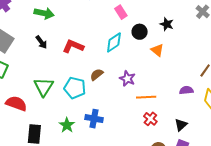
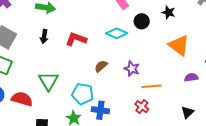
black arrow: (41, 42) -> (44, 37), turned 48
cyan diamond: (114, 43) -> (117, 33), turned 60
orange triangle: (157, 50) -> (179, 45), moved, size x1.6
cyan pentagon: (75, 88) -> (83, 94), moved
red cross: (150, 119) -> (142, 107), moved

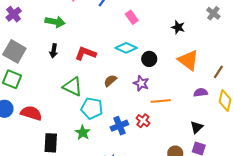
black circle: (142, 21) -> (149, 59), moved
green triangle: (49, 81) -> (73, 87), moved, turned -35
red cross: (142, 107) -> (143, 121), moved
blue cross: (100, 110) -> (119, 126), moved, turned -30

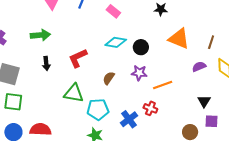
red L-shape: (85, 53) -> (78, 58), turned -30

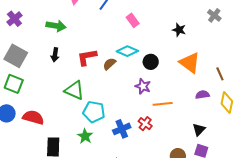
brown line: (211, 42) -> (220, 74), turned -56
brown semicircle: (109, 78) -> (109, 64), moved

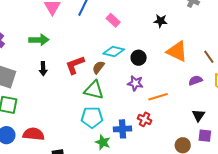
green triangle: (74, 90) -> (94, 90), moved
blue cross: (122, 129) -> (122, 129), turned 30
green star: (85, 136) -> (103, 142), moved

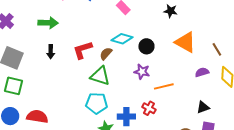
black triangle: (198, 115) -> (203, 107), turned 32

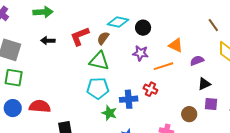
orange triangle: (185, 42) -> (176, 45), moved, size x0.7
black arrow: (51, 52) -> (48, 41), turned 96
purple semicircle: (202, 72) -> (197, 61), moved

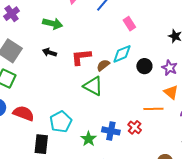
cyan diamond: (118, 22) -> (122, 54), turned -50
purple star: (140, 53) -> (169, 68), moved
cyan pentagon: (98, 88) -> (61, 122), moved, turned 30

